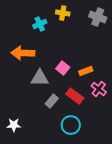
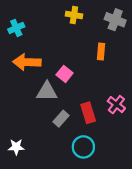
cyan cross: (40, 24) -> (16, 28), moved
pink square: (63, 68) -> (65, 74), moved
orange rectangle: (86, 71) -> (101, 52), moved, turned -64
red rectangle: (75, 96) -> (88, 113), turned 36

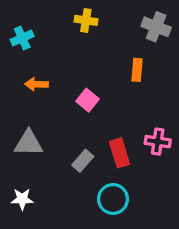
yellow cross: (74, 15) -> (86, 20), moved
orange arrow: (27, 62) -> (36, 84), size x0.6
gray triangle: (47, 92) -> (29, 143), moved
pink cross: (116, 105) -> (158, 142), turned -30

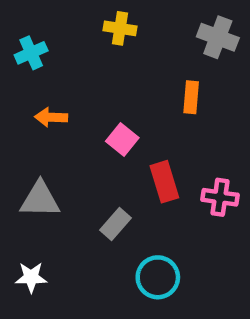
red rectangle: (119, 153) -> (164, 182), moved

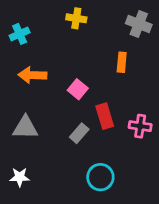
orange arrow: (51, 117) -> (32, 75), size x1.4
gray rectangle: (116, 224) -> (79, 133), moved

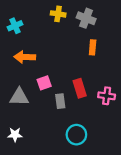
gray cross: (139, 24) -> (86, 18), moved
pink square: (78, 89) -> (44, 83), moved, turned 32
gray rectangle: (79, 133) -> (60, 101), turned -48

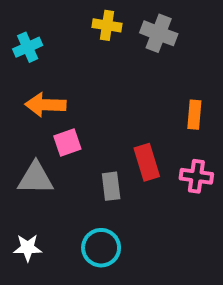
orange rectangle: (93, 47) -> (194, 115), moved
pink square: (44, 83) -> (67, 142), moved
cyan circle: (76, 135) -> (101, 248), moved

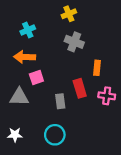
yellow cross: (107, 25) -> (69, 14), moved, turned -32
gray cross: (159, 33) -> (74, 42), moved
cyan cross: (28, 47) -> (28, 30), moved
orange rectangle: (194, 115) -> (97, 68), moved

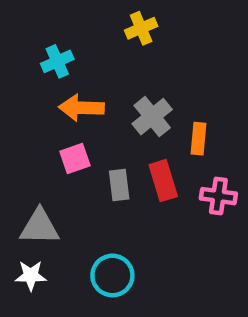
gray cross: (74, 42) -> (152, 117), moved, turned 30
orange arrow: (25, 57) -> (82, 108), moved
gray triangle: (19, 97) -> (40, 227), moved
gray rectangle: (60, 101) -> (119, 185), moved

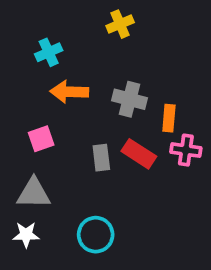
gray cross: (152, 117) -> (129, 99), turned -36
pink square: (75, 158) -> (41, 139), moved
red rectangle: (163, 181) -> (139, 154), turned -40
pink cross: (218, 196) -> (186, 150), moved

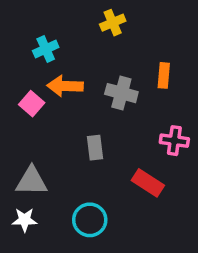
orange rectangle: (169, 118) -> (164, 75), moved
pink square: (41, 139) -> (32, 104), moved, turned -30
red rectangle: (139, 154) -> (148, 183), moved

